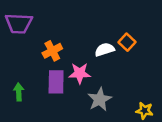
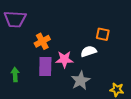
orange square: (127, 42) -> (103, 34), turned -32
white semicircle: (105, 50) -> (89, 51), moved

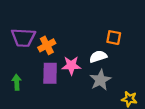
purple trapezoid: (15, 19) -> (23, 38), moved
gray star: (81, 81) -> (100, 80), moved

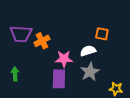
purple rectangle: (50, 73) -> (59, 79), moved

